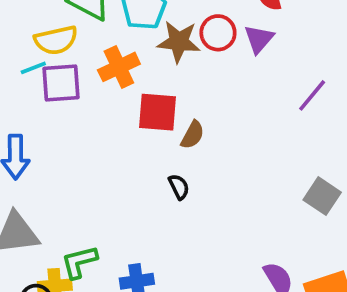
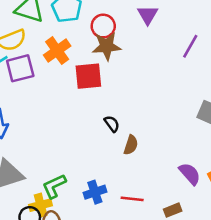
red circle: (218, 33) -> (103, 26), moved
brown star: (179, 42) -> (107, 46), moved
brown semicircle: (193, 135) -> (131, 145), moved

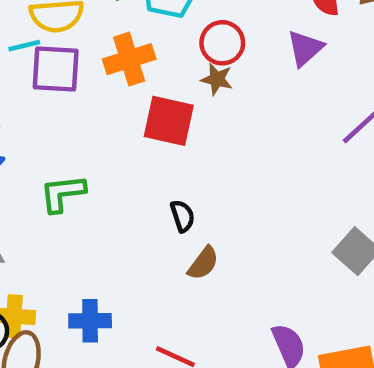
brown star: (107, 46) -> (217, 79), size x0.6
green L-shape: (54, 186) -> (63, 193), moved
blue cross: (95, 192) -> (90, 321), moved

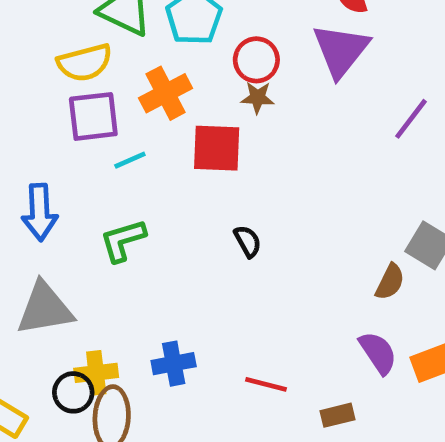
cyan line: (24, 46) -> (130, 160), moved
purple triangle: (305, 48) -> (341, 50), size x1.5
brown semicircle: (203, 263) -> (390, 282), moved

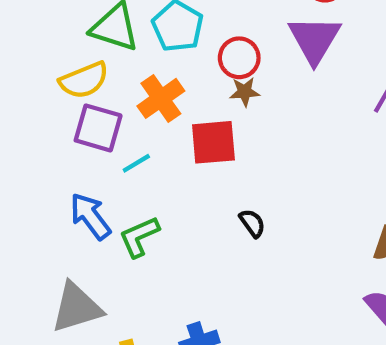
purple square: (93, 116) -> (98, 128), turned 30
blue arrow: (40, 212) -> (90, 216), moved, turned 153

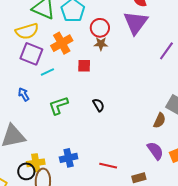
red square: (213, 142) -> (84, 66), size x0.6
blue arrow: (90, 216) -> (24, 94), size x0.6
green L-shape: (139, 237) -> (58, 105), moved

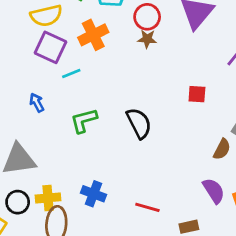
red square: (84, 66) -> (197, 94), moved
black semicircle: (98, 105) -> (139, 123), size x1.6
blue cross: (69, 158) -> (94, 194), turned 30
black circle: (26, 171) -> (18, 202), moved

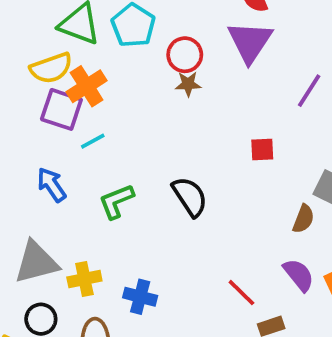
orange cross: (93, 35) -> (87, 86), moved
blue arrow: (37, 103) -> (51, 185), size x1.4
yellow cross: (48, 198) -> (84, 279), moved
red line: (147, 207) -> (241, 293), moved, turned 35

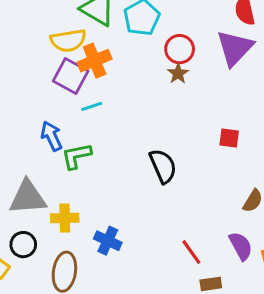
brown star: (188, 84) -> (178, 74), turned 30
green L-shape: (116, 201) -> (76, 156), moved

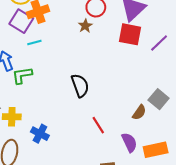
brown star: (178, 74) -> (85, 26), moved
red square: (229, 138) -> (130, 34), moved, size x1.6
red line: (191, 252) -> (98, 125), moved

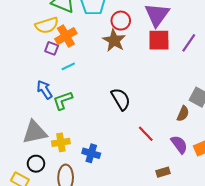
purple square: (21, 21) -> (52, 48), size x0.6
brown star: (85, 26) -> (114, 40), size x1.6

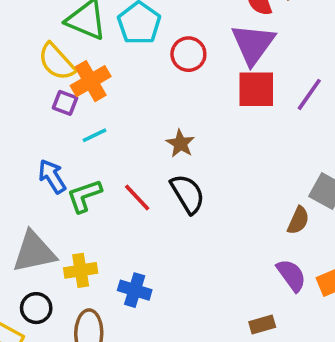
yellow semicircle: (47, 25) -> (57, 62), turned 65
brown star: (114, 40) -> (180, 144), moved, size x0.7
red line: (146, 134) -> (137, 197), moved

